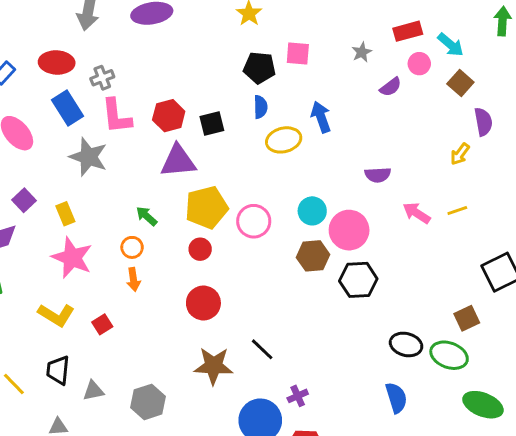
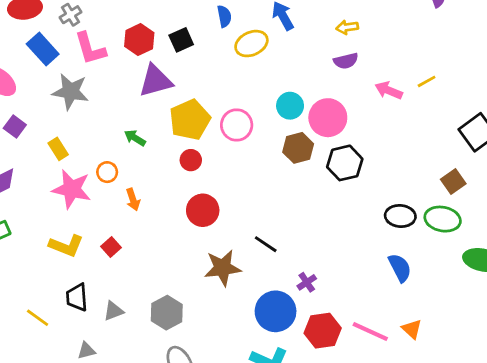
yellow arrow: (460, 154) -> (347, 27), moved, turned 55
purple square: (24, 200) -> (15, 126), moved
orange circle: (132, 247) -> (107, 172), moved

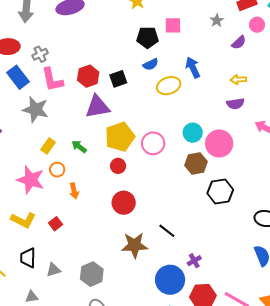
blue semicircle: (224, 16) -> (151, 64), turned 70
yellow rectangle: (58, 149) -> (48, 146), moved, turned 63
black hexagon: (345, 163) -> (220, 191), moved

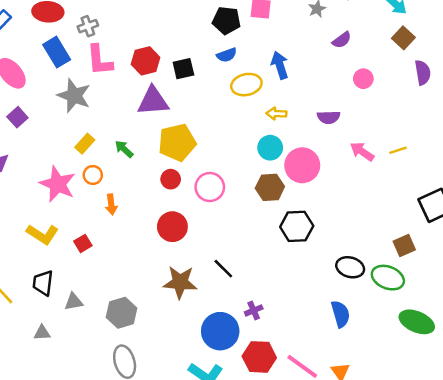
pink circle: (257, 25) -> (363, 79), moved
yellow arrow: (238, 80) -> (276, 114), moved
pink circle: (153, 143) -> (210, 187), moved

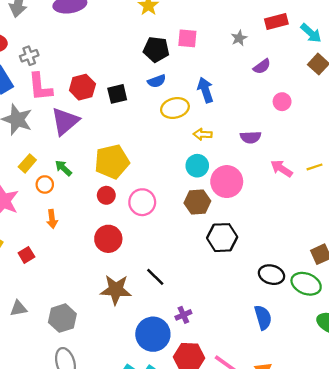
purple triangle: (153, 101) -> (65, 121), moved, turned -36
orange circle: (93, 175) -> (45, 184), moved

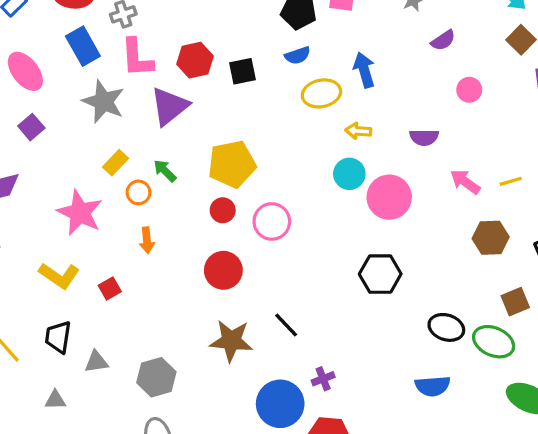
brown hexagon: (197, 202) -> (491, 238), moved
blue semicircle: (263, 317) -> (433, 386), turned 100

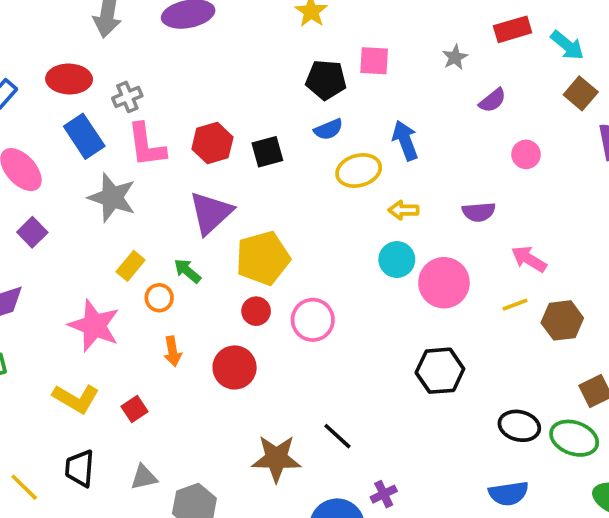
purple triangle: (169, 106) -> (211, 213), moved
yellow line: (511, 181) -> (515, 305), moved
red circle: (223, 270) -> (235, 367), moved
gray triangle: (96, 362) -> (144, 477), moved

